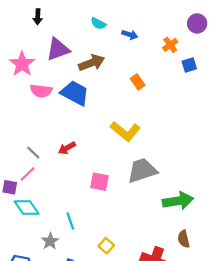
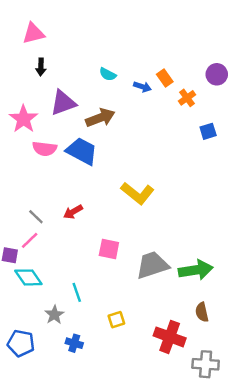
blue square: (189, 65) -> (208, 131), moved
orange rectangle: (138, 82) -> (165, 78), moved
gray trapezoid: (142, 170) -> (152, 265), moved
yellow square: (106, 246) -> (116, 320), turned 32

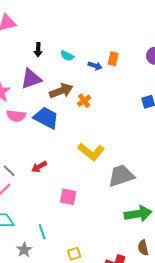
black arrow: (41, 67) -> (38, 50), moved
orange rectangle: (165, 78) -> (113, 59), turned 48
orange cross: (187, 98) -> (84, 101), moved
gray trapezoid: (152, 265) -> (121, 176), moved

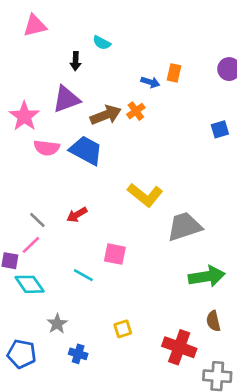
cyan semicircle: (67, 56) -> (102, 43), moved
orange cross: (84, 101) -> (136, 111), moved
cyan line: (42, 232) -> (83, 275), moved, turned -42

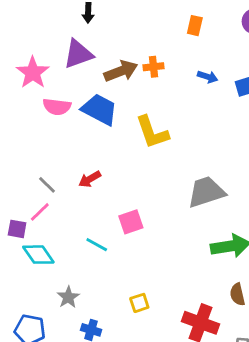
blue arrow: (150, 82) -> (208, 77), moved
orange cross: (136, 111) -> (154, 67), turned 30
yellow L-shape: (145, 195) -> (152, 132), moved, turned 32
pink square: (115, 254) -> (131, 222), turned -30

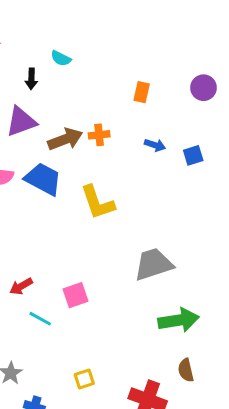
red arrow: (90, 179) -> (21, 286), moved

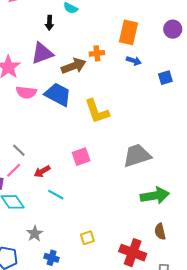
orange rectangle: (142, 92) -> (128, 32), size x1.6
orange cross: (99, 135) -> (97, 53), moved
blue arrow: (155, 145) -> (134, 61), moved
pink square: (75, 295) -> (81, 157), moved

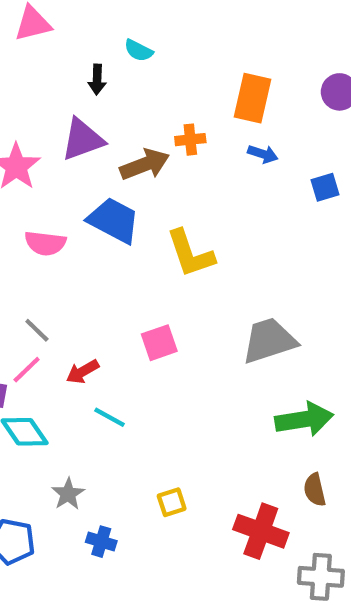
pink semicircle: (26, 92) -> (45, 243), moved

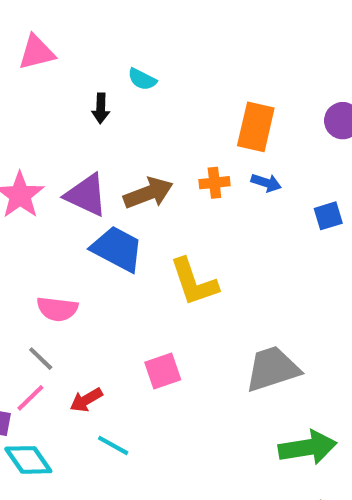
purple triangle: (83, 140) -> (86, 195), moved, turned 45
orange cross: (190, 140) -> (214, 183), moved
pink semicircle: (45, 243) -> (57, 309), moved

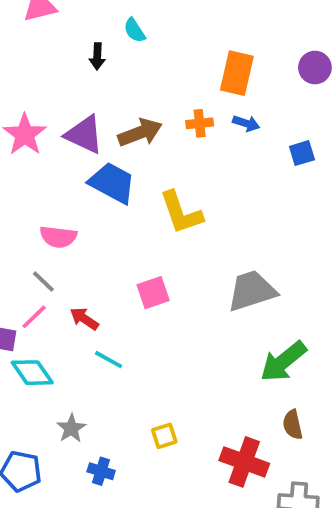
cyan semicircle: (142, 79) -> (134, 30), turned 30
red arrow: (86, 400) -> (84, 319), turned 64
green arrow: (308, 448) -> (283, 361), turned 150

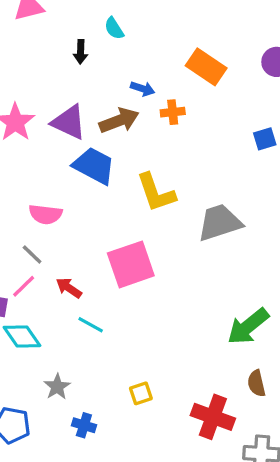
orange rectangle: (237, 73) -> (206, 67), turned -69
blue arrow: (246, 123) -> (143, 89), moved
gray trapezoid: (252, 291) -> (220, 223), moved
pink square: (153, 293) -> (131, 264), size x1.6

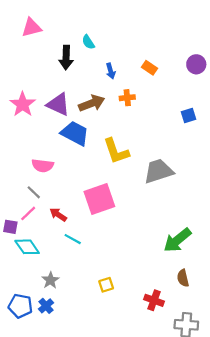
black arrow: (81, 52) -> (66, 58), size x1.5
orange rectangle: (206, 67) -> (150, 68), size x0.6
blue arrow: (143, 89) -> (111, 71), moved, turned 56
red cross: (213, 417) -> (154, 300), size x0.7
blue cross: (84, 425) -> (46, 306), moved, turned 32

